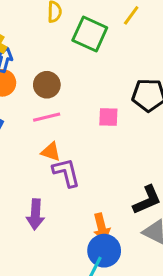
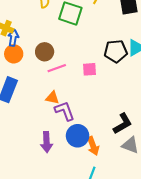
pink line: (47, 117) -> (57, 68), moved
blue circle: (104, 251) -> (78, 136), moved

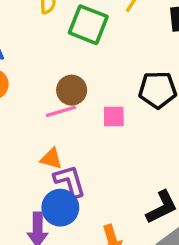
brown circle: (45, 52) -> (72, 90), moved
blue circle: (78, 136) -> (60, 208), moved

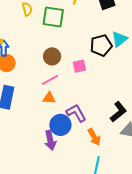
pink line: (61, 111) -> (50, 80), moved
purple L-shape: (70, 181) -> (76, 113), moved

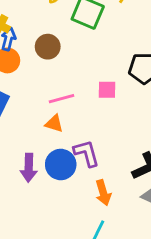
brown circle: (52, 56) -> (48, 47), moved
purple arrow: (50, 140) -> (29, 168), moved

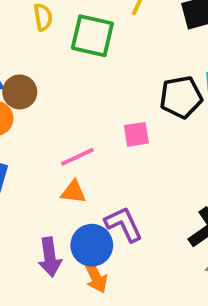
brown circle: (48, 47) -> (20, 92), moved
orange arrow: (103, 193) -> (95, 276), moved

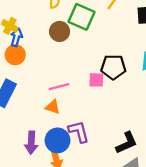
brown circle: (20, 92) -> (60, 31), moved
black pentagon: (181, 97) -> (113, 67), moved

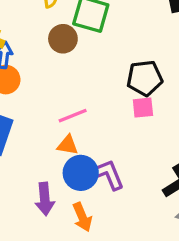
pink square: (96, 80) -> (143, 108), moved
blue circle: (58, 140) -> (81, 173), moved

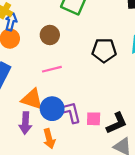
brown circle: (63, 39) -> (50, 35), moved
pink square: (143, 108) -> (94, 119), moved
orange triangle: (68, 145) -> (32, 99), moved, size x1.5

